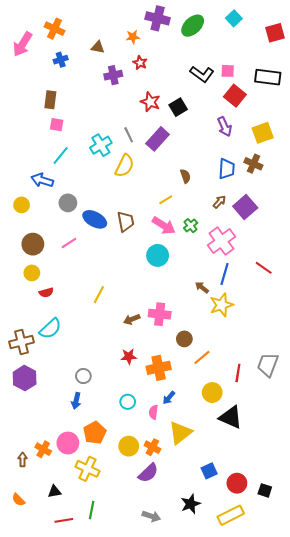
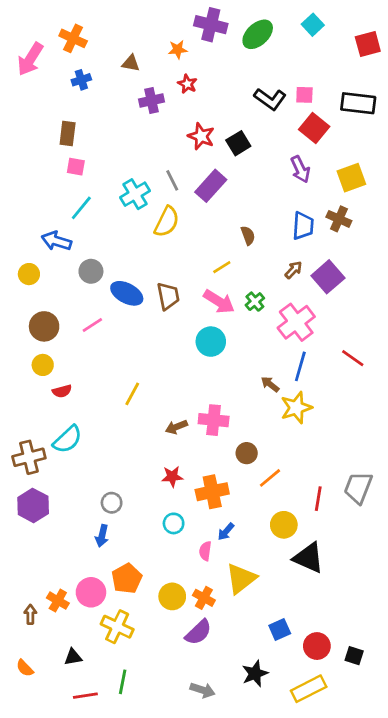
cyan circle: (128, 402) -> (174, 523), moved

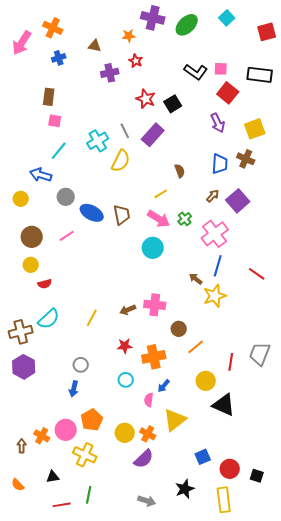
red line: (353, 358) -> (257, 274), moved
yellow line: (132, 394) -> (92, 318), moved
yellow rectangle: (309, 689) -> (224, 500), turned -70

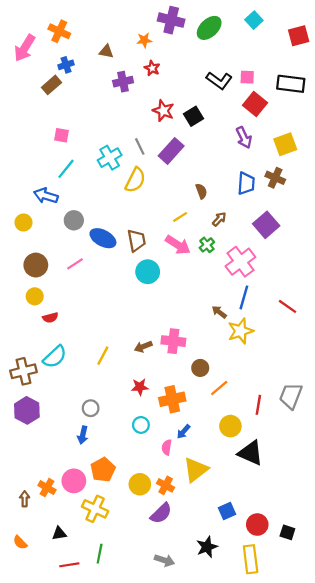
brown rectangle: (49, 97) -> (51, 85), moved, turned 42
brown arrow: (213, 196) -> (219, 219), moved
cyan circle: (153, 248) -> (148, 272), moved

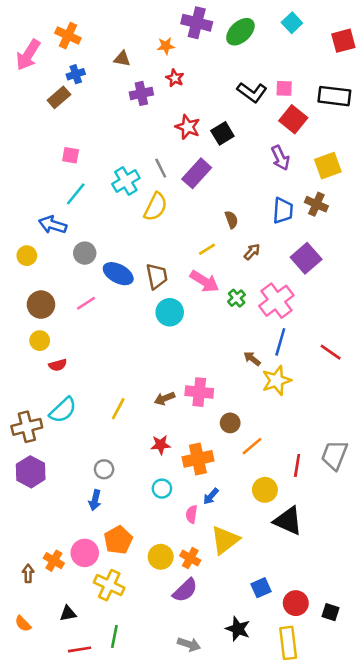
green cross: (207, 245) -> (237, 298), moved
black star: (207, 547) -> (238, 629), turned -30

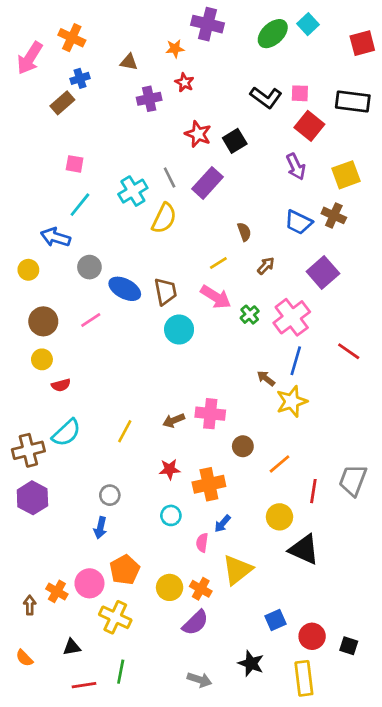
green ellipse: (240, 32) -> (273, 34), moved
blue trapezoid: (283, 211) -> (298, 222), turned 112
red line: (331, 352) -> (349, 351), moved
orange line: (252, 446) -> (279, 464), moved

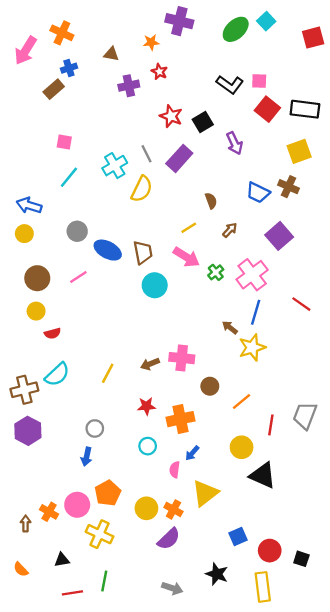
black rectangle: (353, 101) -> (305, 109), moved
purple arrow: (296, 167) -> (234, 143), moved
blue arrow: (56, 237) -> (29, 205), moved

